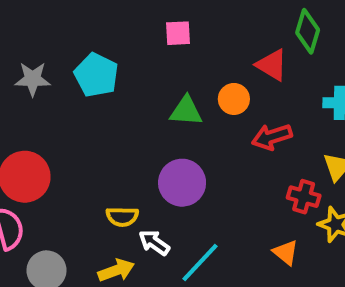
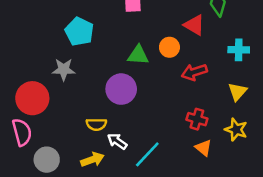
gray star: (33, 79) -> (64, 69), moved
purple circle: (182, 183) -> (121, 89), moved
red cross: (304, 197) -> (197, 119), moved

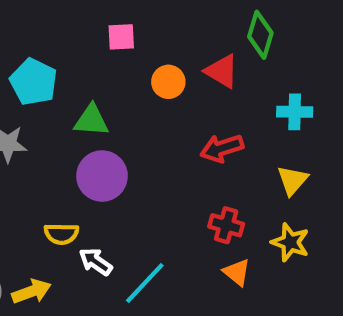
orange circle: (169, 47) -> (168, 82), moved
green triangle: (138, 55) -> (91, 120), moved
yellow arrow: (92, 160) -> (31, 292), moved

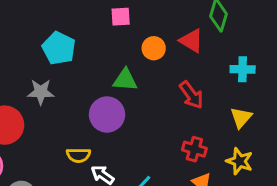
green triangle: (91, 120) -> (125, 80), moved
red arrow: (222, 148) -> (191, 95), turned -108

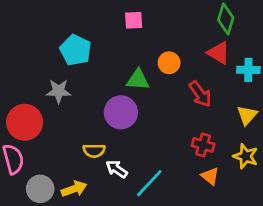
red triangle: (191, 41) -> (219, 53), moved
orange circle: (154, 48) -> (169, 63), moved

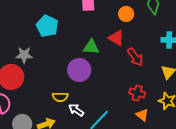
red triangle: (219, 53) -> (116, 38), moved
orange circle: (169, 63) -> (126, 14), moved
gray star: (59, 91) -> (24, 55), moved

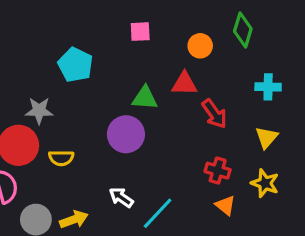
red triangle: (116, 38) -> (184, 84), turned -30
yellow semicircle: (60, 97) -> (61, 158), moved

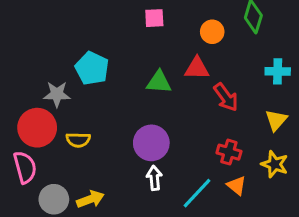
cyan pentagon: (75, 65) -> (92, 68), moved
purple circle: (126, 134) -> (151, 143), moved
white arrow: (121, 197) -> (154, 178), moved, turned 50
cyan line: (158, 213) -> (197, 193), moved

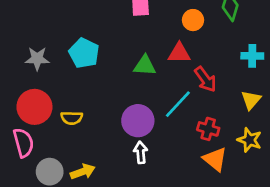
gray star: (57, 94) -> (37, 59), moved
orange triangle: (237, 186) -> (215, 159), size x1.4
cyan line: (197, 193) -> (178, 104), moved

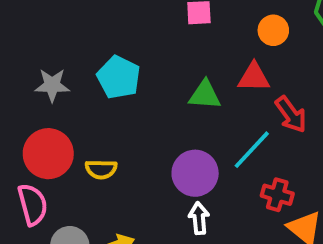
red cross: (208, 129) -> (277, 195), moved

